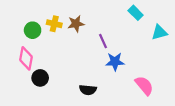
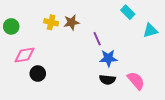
green circle: (33, 30) -> (11, 26), moved
pink diamond: (26, 58) -> (24, 55), turned 70
black semicircle: (88, 90) -> (107, 80), moved

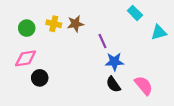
green circle: (11, 26) -> (27, 28), moved
black semicircle: (107, 80) -> (113, 84), turned 49

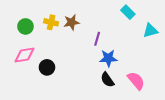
purple line: (102, 41) -> (97, 39), turned 40
black circle: (40, 78) -> (47, 67), moved

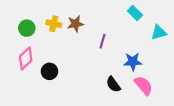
pink diamond: (24, 55) -> (26, 58), turned -35
blue star: (108, 58) -> (133, 62), moved

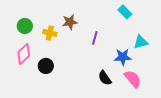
yellow cross: (54, 24) -> (50, 33), moved
cyan triangle: (159, 32) -> (141, 42), moved

